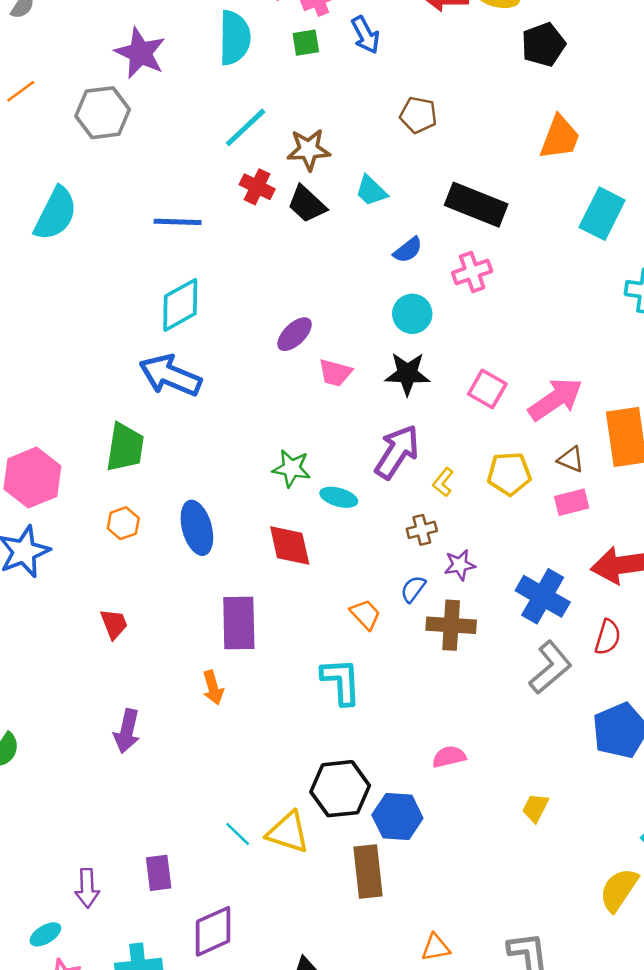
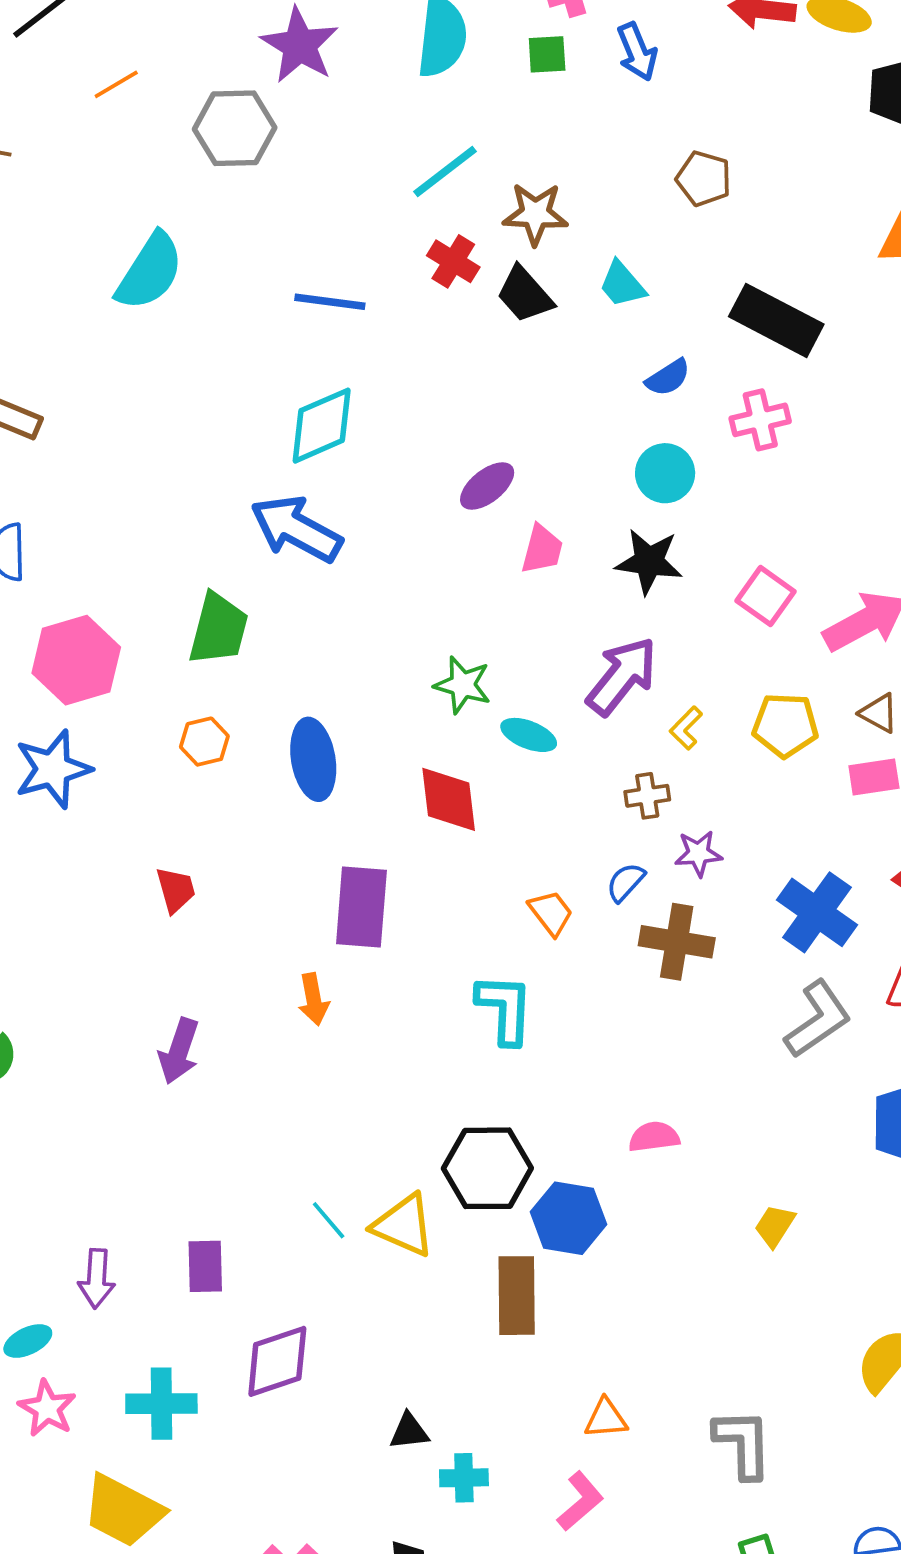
pink trapezoid: (335, 373) -> (542, 549), turned -96

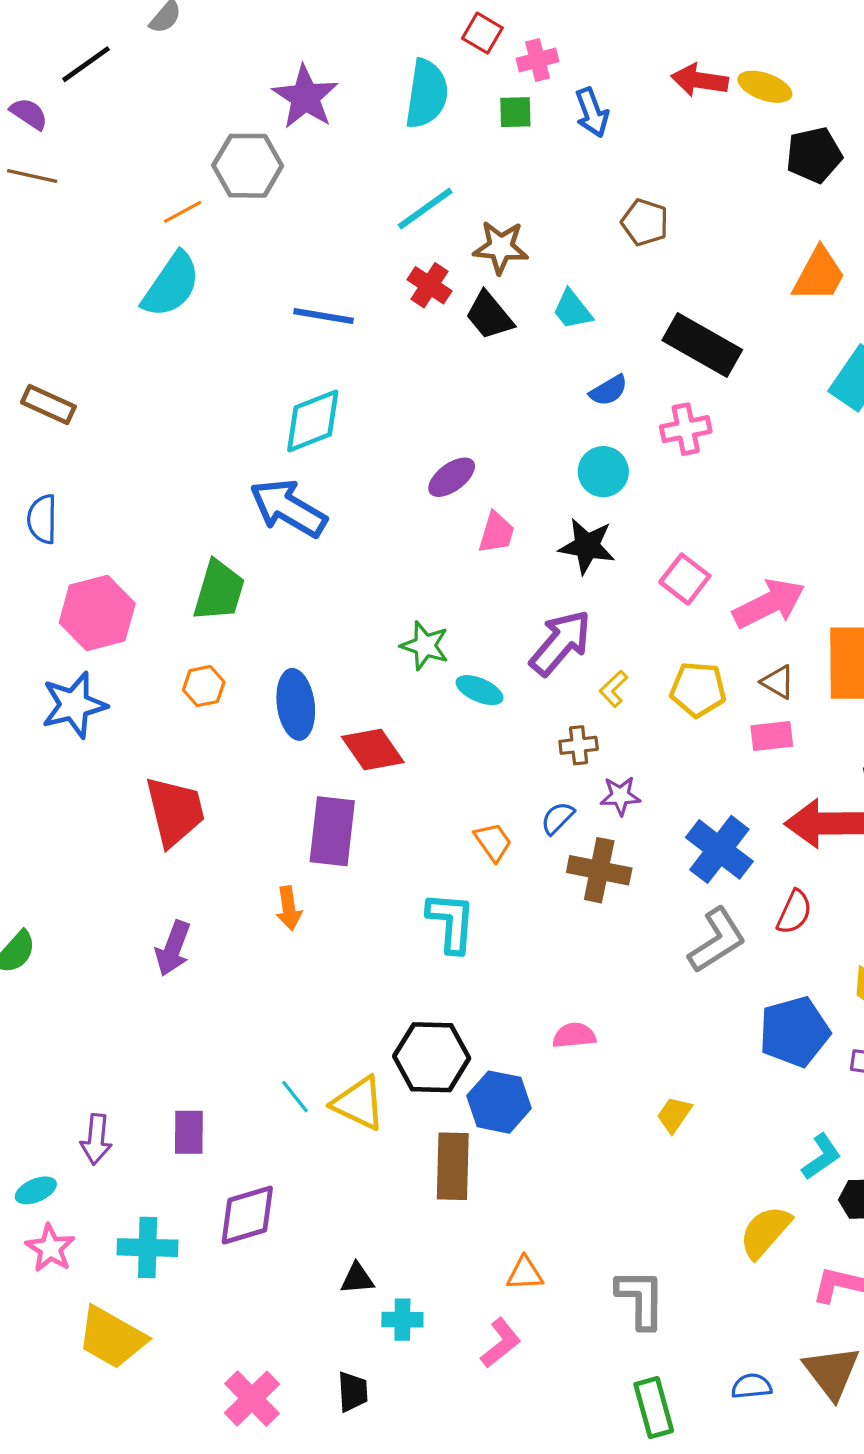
orange line: (116, 84) -> (183, 212), moved
red diamond: (449, 799) -> (373, 749), moved, turned -30
red trapezoid: (176, 890) -> (175, 811), size x1.8

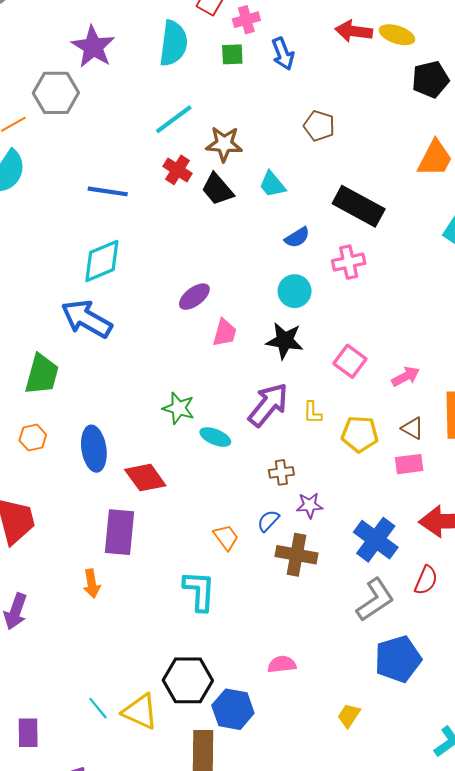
pink arrow: (769, 604) -> (406, 376), size x0.6
yellow L-shape: (614, 689) -> (312, 413), moved, turned -45
blue pentagon: (794, 1032) -> (398, 659), moved

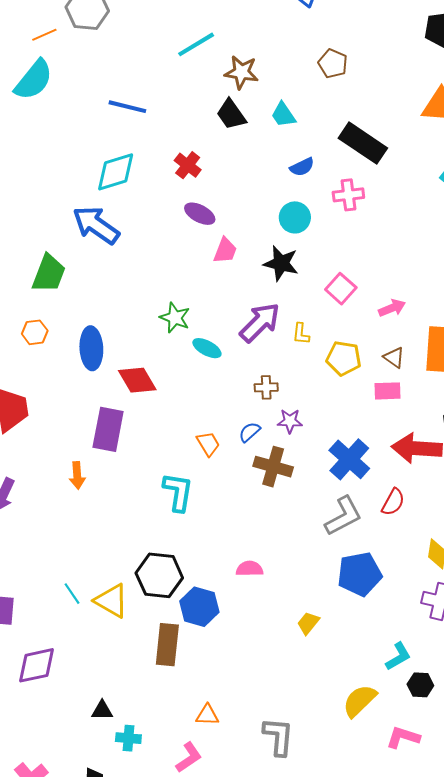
red cross: (178, 170) -> (188, 165), moved
purple ellipse: (194, 297) -> (200, 214), turned 60

